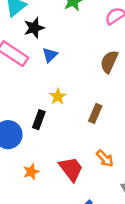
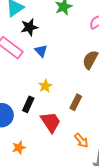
blue triangle: (50, 55) -> (41, 51), turned -32
red trapezoid: (71, 169) -> (51, 122), moved

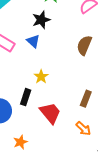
black star: (29, 27) -> (41, 20), moved
brown rectangle: (76, 102) -> (86, 99), moved

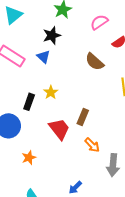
brown semicircle: (84, 45) -> (95, 62), turned -72
black rectangle: (26, 97) -> (29, 102), moved
brown rectangle: (86, 99) -> (83, 117), moved

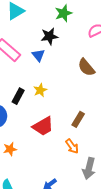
brown rectangle: (83, 117) -> (78, 119), moved
red trapezoid: (59, 129) -> (43, 126), turned 90

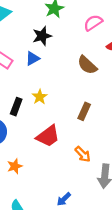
blue triangle: (38, 55) -> (33, 58), turned 48
brown rectangle: (78, 119) -> (84, 111), moved

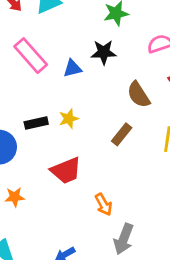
black star: (42, 36) -> (104, 52), moved
black rectangle: (16, 107) -> (36, 123), turned 42
brown rectangle: (84, 111) -> (122, 134), moved

